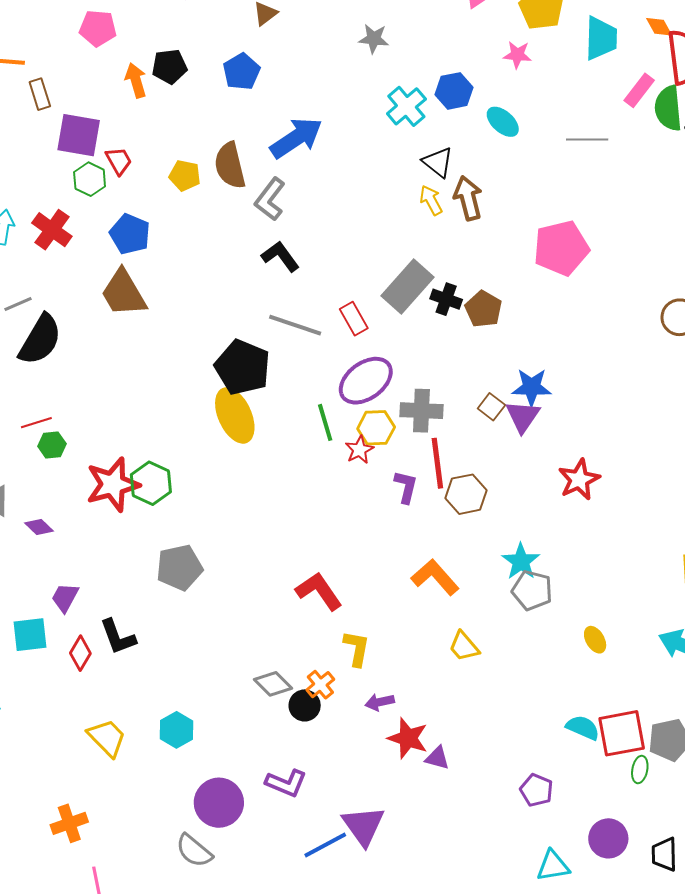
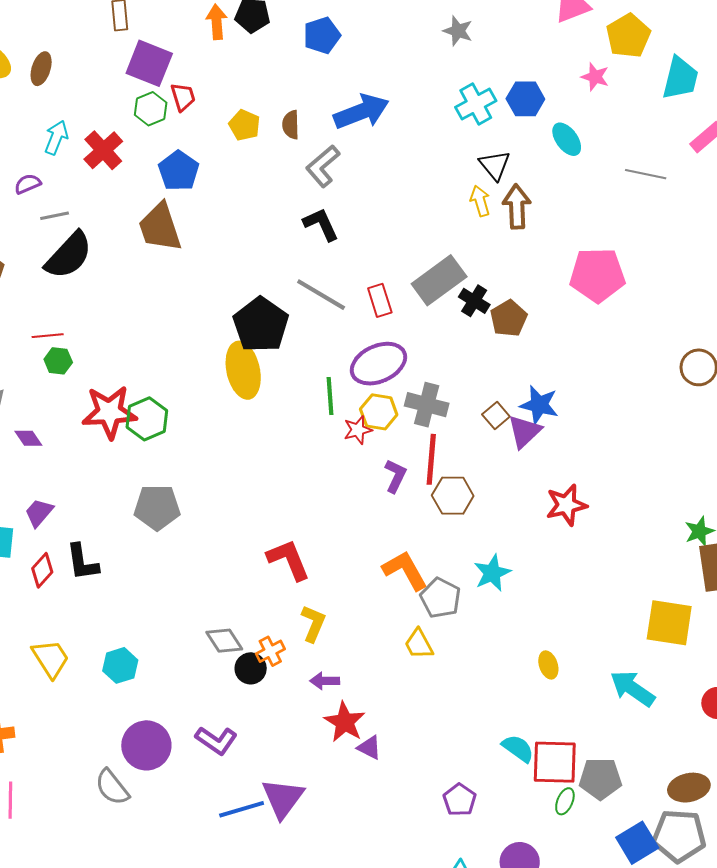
brown semicircle: (230, 165) -> (291, 125), size x0.6
gray pentagon: (532, 590) -> (441, 598), moved

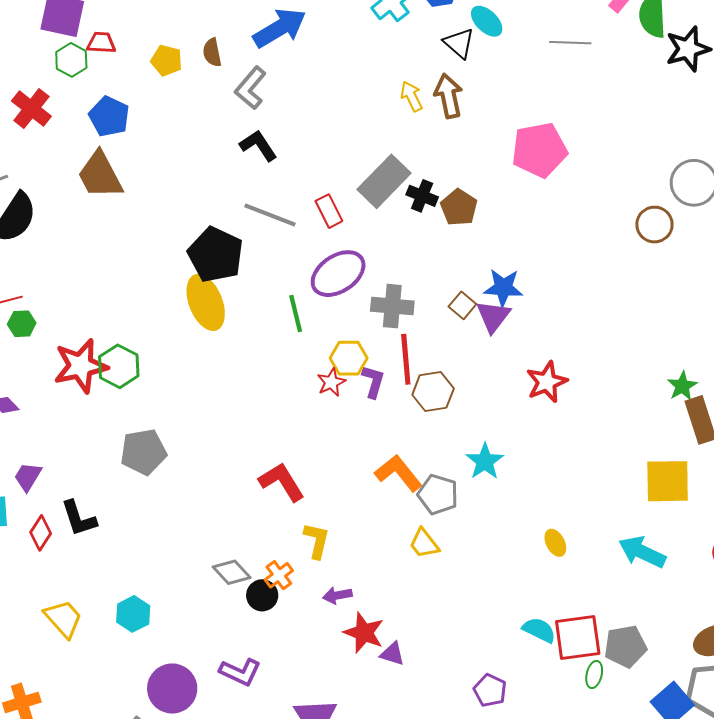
red trapezoid: (183, 97) -> (101, 43), turned -60
black triangle: (495, 165) -> (459, 43), moved
yellow hexagon: (379, 412) -> (349, 358), moved
red star: (358, 430) -> (331, 382), moved

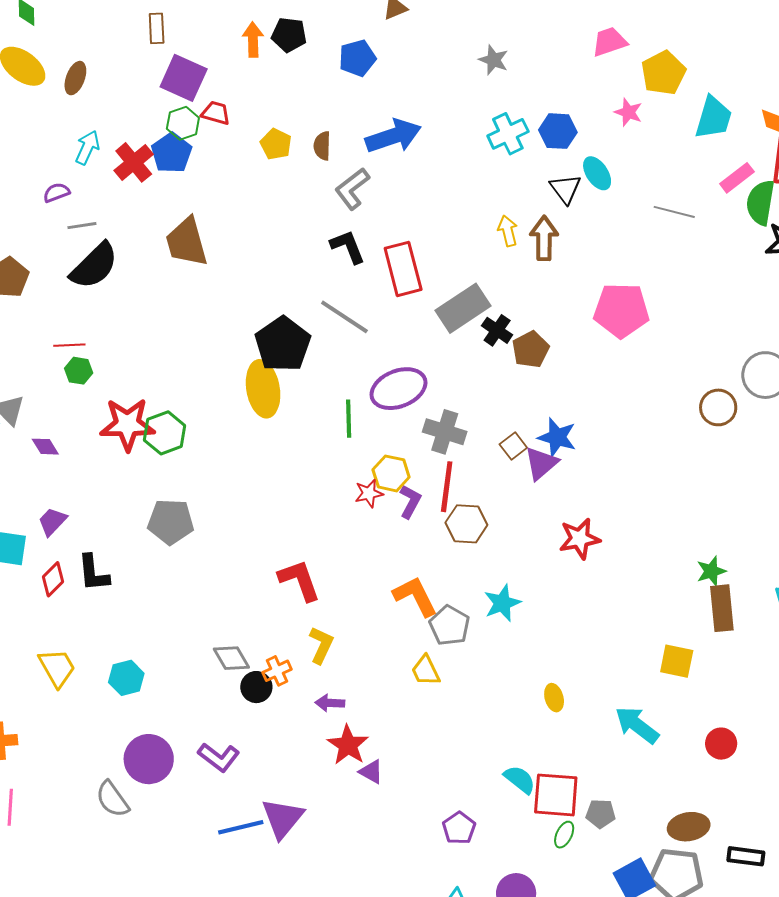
blue pentagon: (109, 116) -> (172, 153), moved
red rectangle: (329, 211) -> (403, 269), moved, size x1.6
yellow square: (668, 481) -> (677, 661), size x0.7
gray pentagon: (625, 646) -> (601, 814), size x0.7

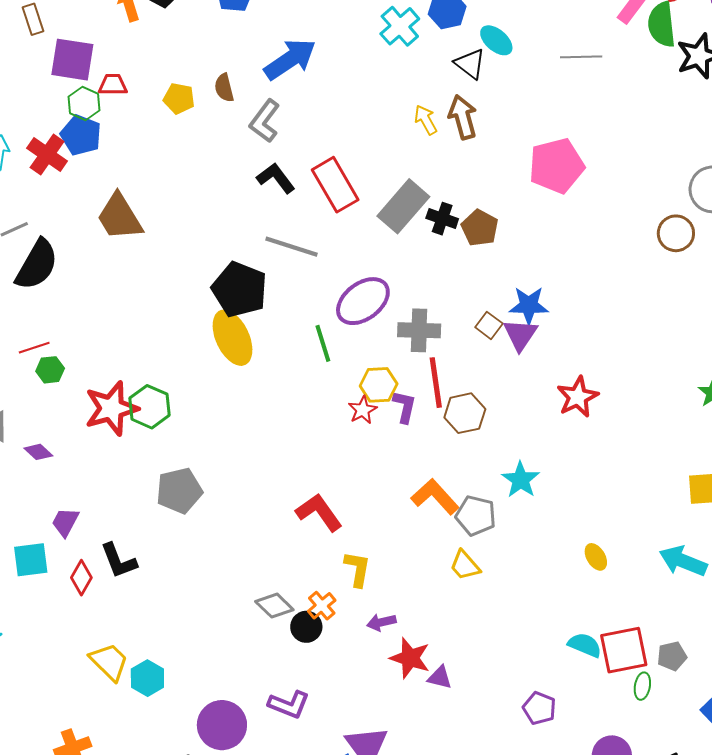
cyan hexagon: (126, 678) -> (147, 678), moved

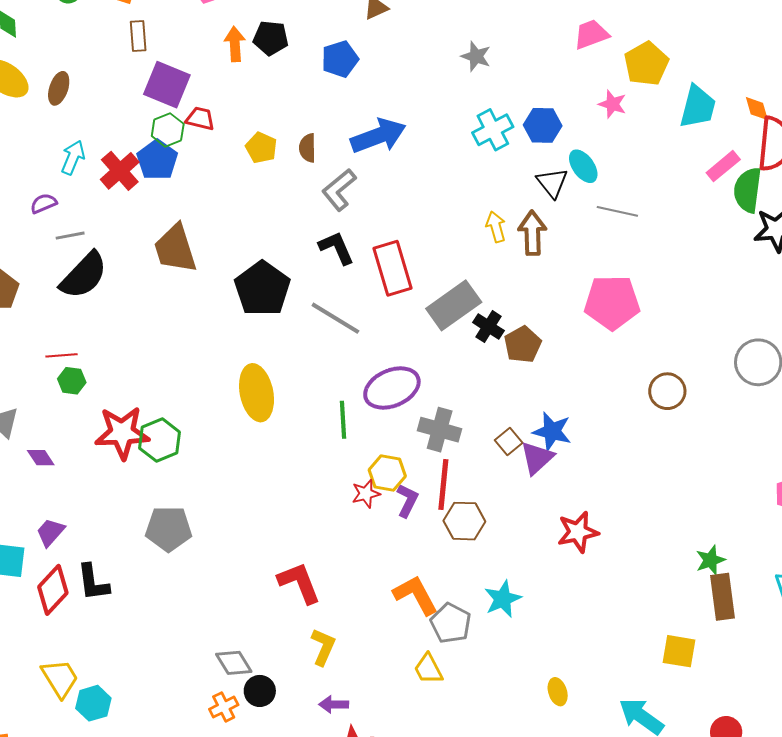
gray line: (581, 57) -> (617, 211), moved
brown circle: (676, 233) -> (667, 391), moved
black pentagon: (240, 289) -> (262, 289), moved
red diamond: (81, 578) -> (53, 590), size x1.4
orange cross: (322, 606) -> (224, 707), moved

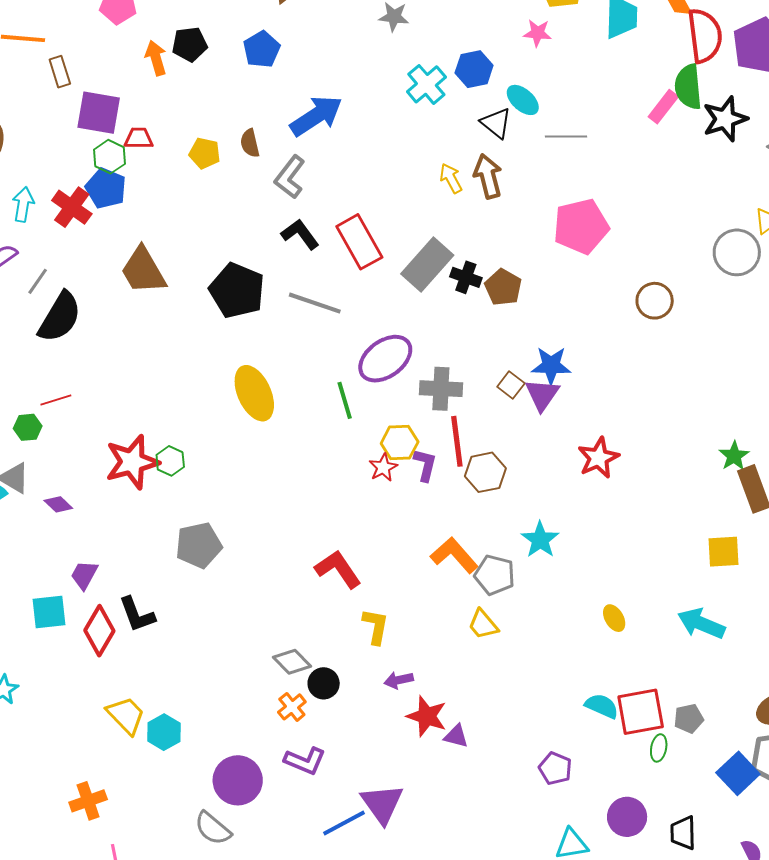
pink rectangle: (723, 166) -> (663, 107), moved
gray line: (70, 236) -> (38, 281), turned -32
green hexagon: (72, 381) -> (28, 427), moved
green hexagon: (160, 440) -> (170, 461), size x0.7

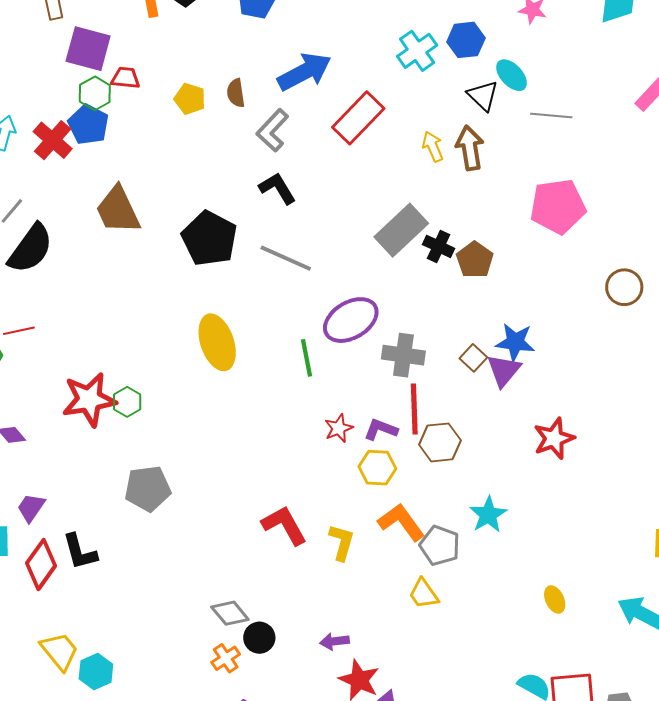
red rectangle: (359, 242) -> (358, 118), moved, turned 68
yellow hexagon: (400, 443) -> (377, 468), moved
purple L-shape: (425, 465) -> (381, 429), turned -88
yellow L-shape: (376, 626) -> (342, 542), moved

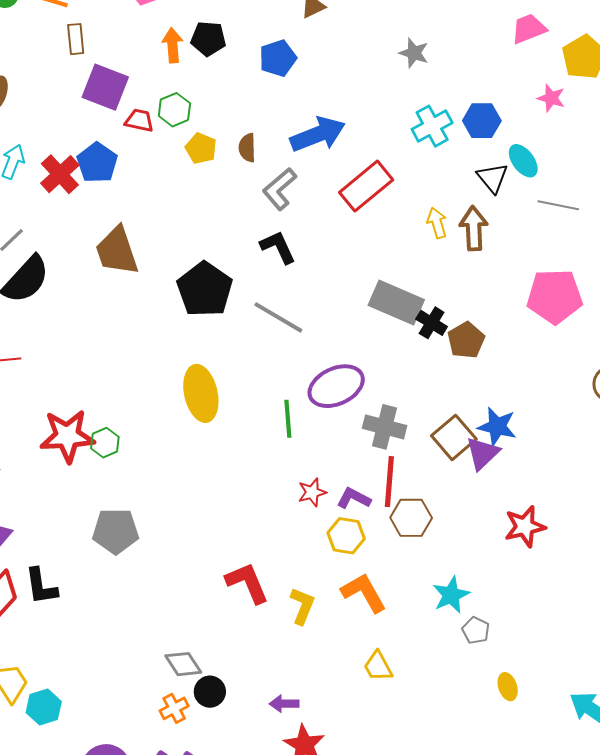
green hexagon: (95, 93) -> (174, 110), moved
gray rectangle: (401, 230) -> (396, 302), turned 60
brown square: (473, 358) -> (454, 437), size x1.6
gray pentagon: (440, 545) -> (476, 630), moved, size x0.7

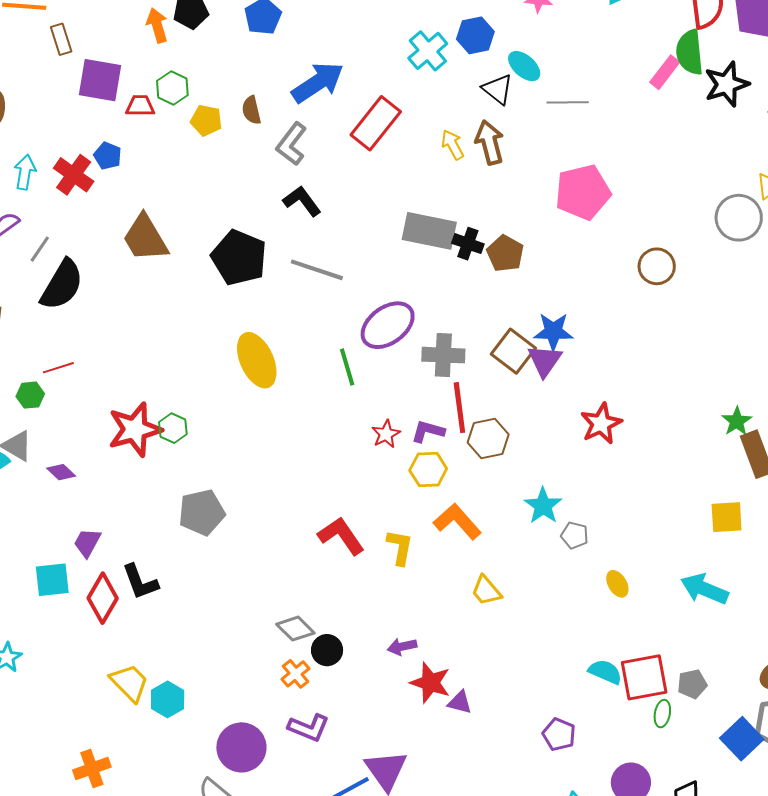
blue pentagon: (97, 163) -> (108, 156), size x0.7

